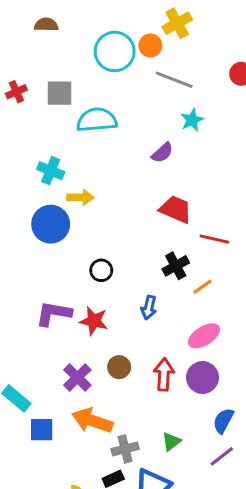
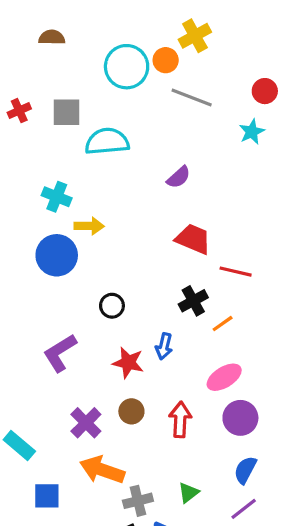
cyan star: (192, 120) -> (252, 132), moved
purple L-shape: (54, 313) -> (60, 353), turned -42
red star: (94, 321) -> (128, 363), moved
purple circle: (202, 377) -> (240, 418), moved
blue square: (42, 430) -> (47, 496), moved

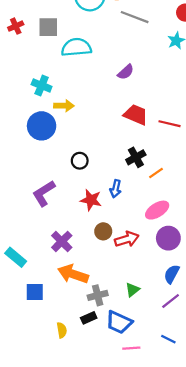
red line: (236, 272) -> (169, 124), moved
brown circle: (131, 411) -> (103, 231), moved
red arrow: (180, 420) -> (127, 239), turned 70

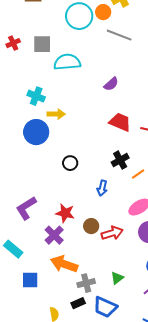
purple L-shape: (44, 193) -> (26, 208), moved
red star: (91, 200) -> (65, 213), moved

